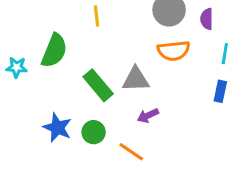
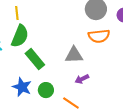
yellow line: (97, 16) -> (17, 13), moved
green rectangle: (98, 85) -> (35, 59), moved

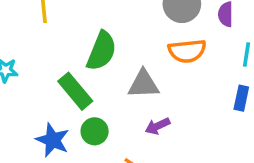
green semicircle: (20, 36) -> (102, 51), moved
green circle: (46, 90) -> (95, 131), moved

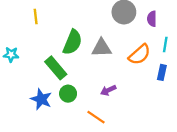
orange semicircle: (187, 51) -> (140, 55), moved, turned -35
gray triangle: (143, 84) -> (102, 48), moved

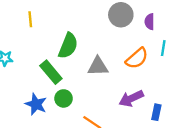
gray triangle: (102, 48) -> (98, 66), moved
blue rectangle: (162, 72) -> (156, 112), moved
purple arrow: (108, 90) -> (131, 98), moved, size x1.5

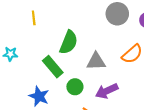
green circle: (64, 98) -> (75, 87), moved
purple arrow: (131, 98) -> (107, 91), moved

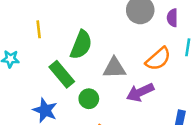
yellow line: (34, 18) -> (39, 29), moved
purple arrow: (107, 91) -> (140, 92), moved

